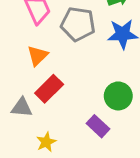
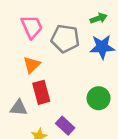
red rectangle: (49, 89) -> (41, 92), turned -60
purple rectangle: (98, 126) -> (65, 126), moved

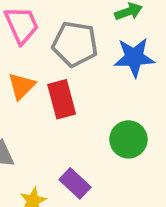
red rectangle: (41, 92) -> (62, 99), moved

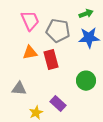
orange triangle: (22, 86) -> (30, 53), turned 35

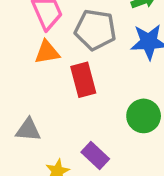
orange triangle: (30, 53) -> (47, 52), moved

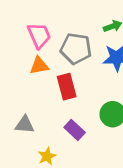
purple rectangle: (95, 156) -> (75, 130), moved

